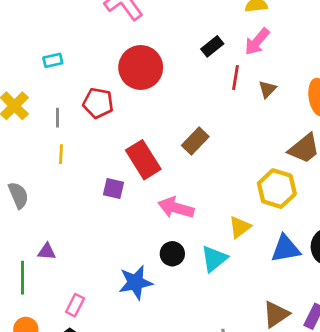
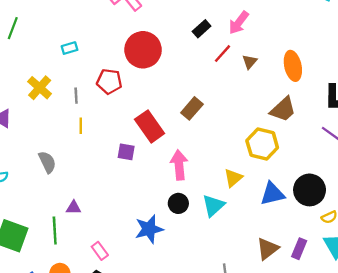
red line: (235, 78) -> (222, 54), turned 36
pink arrow: (176, 208) -> (179, 165), turned 72
pink rectangle: (75, 305) -> (100, 251), turned -60

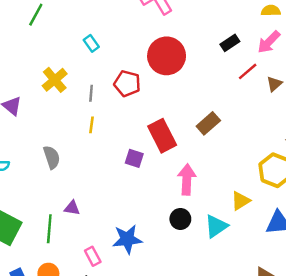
cyan rectangle: (69, 48) -> (91, 43), turned 63
blue star: (149, 229) -> (127, 239), moved

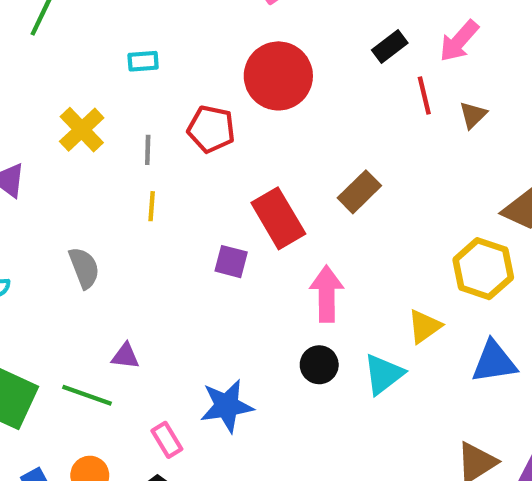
cyan rectangle: (91, 43) -> (143, 61), turned -56
red line: (248, 71) -> (424, 96), turned -60
green line: (49, 229) -> (87, 395), turned -72

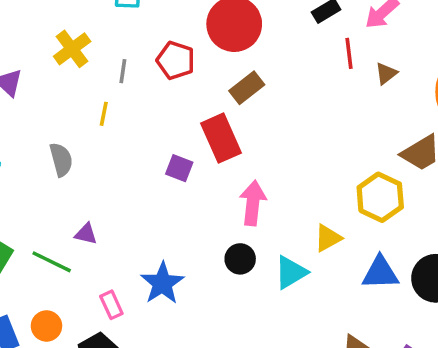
brown rectangle: (359, 192) -> (247, 88), moved
yellow line: (152, 206) -> (104, 114), moved
blue star: (227, 406) -> (162, 283), turned -30

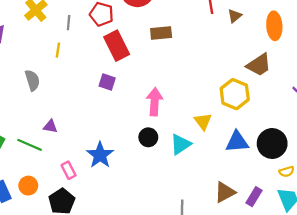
brown rectangle: (247, 88) -> (161, 33), moved, turned 35
red rectangle: (221, 138) -> (117, 46), moved
yellow triangle: (328, 238) -> (203, 121), turned -36

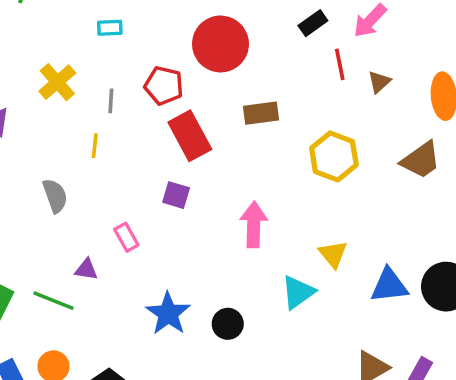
yellow hexagon: (235, 94) -> (334, 156), moved
black circle: (148, 137) -> (228, 324), moved
pink rectangle: (69, 170) -> (126, 237), moved

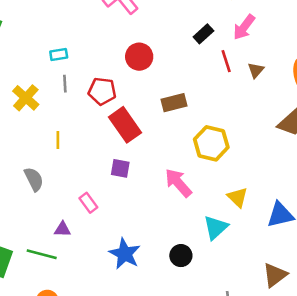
red circle: (220, 44) -> (139, 57), size x0.7
gray line: (111, 101) -> (65, 84), moved
yellow hexagon: (334, 156) -> (211, 143), moved
pink arrow: (254, 225) -> (178, 183), turned -36
black circle: (228, 324) -> (181, 256), moved

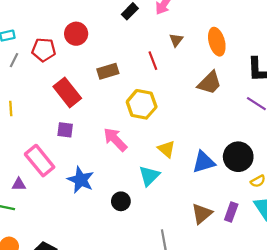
red line: (226, 61) -> (153, 61), moved
gray line: (65, 84) -> (14, 60), turned 32
red pentagon: (102, 91) -> (44, 50), moved
pink rectangle: (88, 203) -> (40, 161), size x1.8
blue star: (125, 254) -> (81, 180), moved

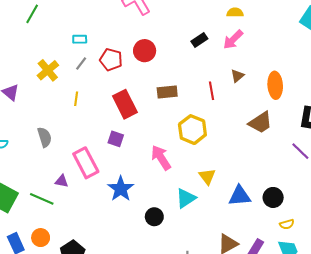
yellow line: (11, 109) -> (76, 99), moved
black circle: (238, 157) -> (273, 197), size x0.7

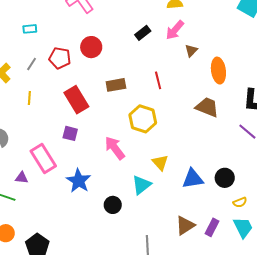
cyan rectangle: (80, 39) -> (30, 29), moved
brown triangle: (237, 76) -> (191, 51), moved
brown trapezoid: (260, 123) -> (207, 107), turned -120

